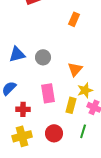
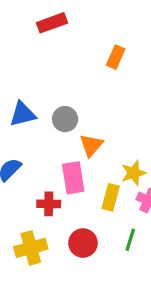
orange triangle: (75, 69) -> (91, 145), moved
red cross: (23, 109) -> (49, 204), moved

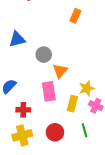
blue triangle: (23, 114) -> (17, 39), moved
red cross: (49, 204) -> (23, 110), moved
green line: (130, 240) -> (85, 130), turned -32

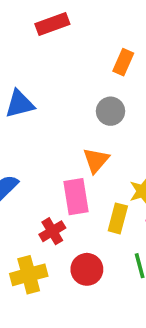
gray circle: (44, 55) -> (111, 111), moved
red cross: (23, 110) -> (52, 231), moved, turned -32

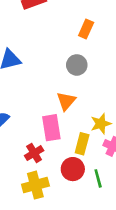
red circle: (87, 269) -> (73, 169), moved
yellow cross: (29, 275) -> (35, 185), moved

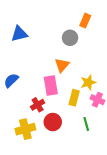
orange rectangle: (86, 29) -> (85, 21), moved
red circle: (73, 169) -> (53, 122), moved
yellow cross: (35, 185) -> (25, 129), moved

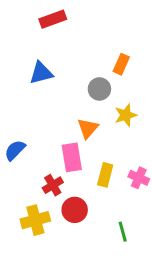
blue triangle: (19, 34) -> (41, 73), moved
yellow star: (88, 82) -> (126, 115), moved
green line: (86, 124) -> (123, 232), moved

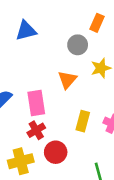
pink rectangle: (72, 157) -> (36, 103), moved

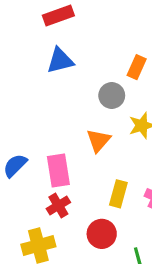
blue triangle: (26, 31) -> (60, 60), moved
red circle: (56, 152) -> (102, 234), moved

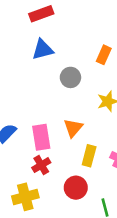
gray circle: (112, 95) -> (70, 77), moved
orange triangle: (98, 141) -> (73, 128), moved

